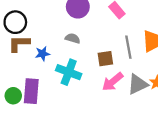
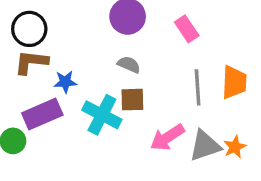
gray semicircle: (73, 38) -> (129, 65), moved
brown square: (105, 59) -> (132, 100), moved
purple rectangle: (31, 91) -> (42, 114), moved, turned 55

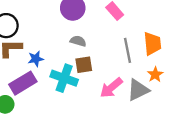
orange star: (235, 147) -> (155, 74), moved

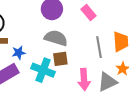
gray semicircle: (78, 41) -> (56, 38), size x1.6
pink arrow: (111, 88) -> (84, 79), turned -55

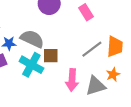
gray semicircle: (56, 38) -> (32, 39), moved
gray line: (99, 47) -> (92, 49), turned 55

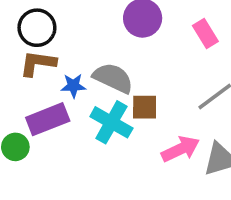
pink arrow: (72, 80) -> (180, 149), turned -120

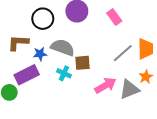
black circle: (37, 28) -> (43, 19), moved
cyan cross: (111, 122) -> (64, 73), size x0.6

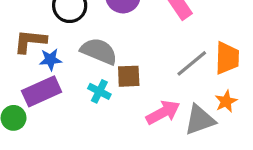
blue star: (40, 54) -> (50, 59), moved

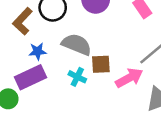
brown L-shape: (30, 41) -> (23, 21), moved, turned -52
pink arrow: (163, 112) -> (129, 78), moved

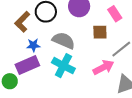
brown square: (101, 64) -> (100, 32), moved
cyan cross: (77, 77) -> (63, 66), size x1.6

